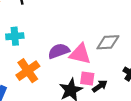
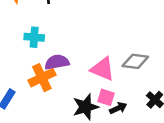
purple semicircle: (59, 51) -> (57, 62), moved

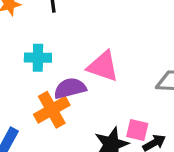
pink triangle: (103, 69) -> (103, 66), moved

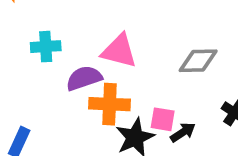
orange cross: (52, 110) -> (110, 104), moved, turned 36

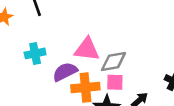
gray diamond: (198, 61) -> (113, 62), moved
pink square: (163, 119) -> (115, 82), moved

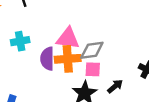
purple semicircle: (65, 72) -> (47, 59), turned -65
orange cross: (85, 87) -> (68, 59), moved

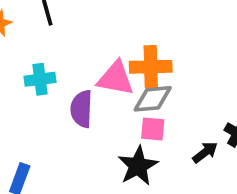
orange cross: (68, 59) -> (151, 67), moved
black arrow: (115, 86) -> (205, 152), moved

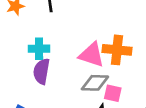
gray diamond: (153, 99) -> (95, 83), moved
purple semicircle: (82, 109) -> (41, 71), moved

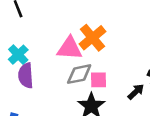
cyan cross: (39, 49) -> (18, 55), turned -30
orange cross: (117, 50) -> (92, 38), turned -32

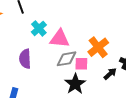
orange cross: (92, 38) -> (98, 47), moved
cyan cross: (18, 55) -> (39, 28), moved

